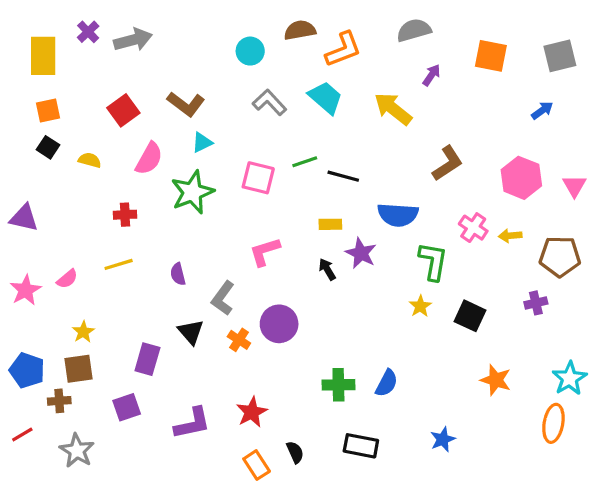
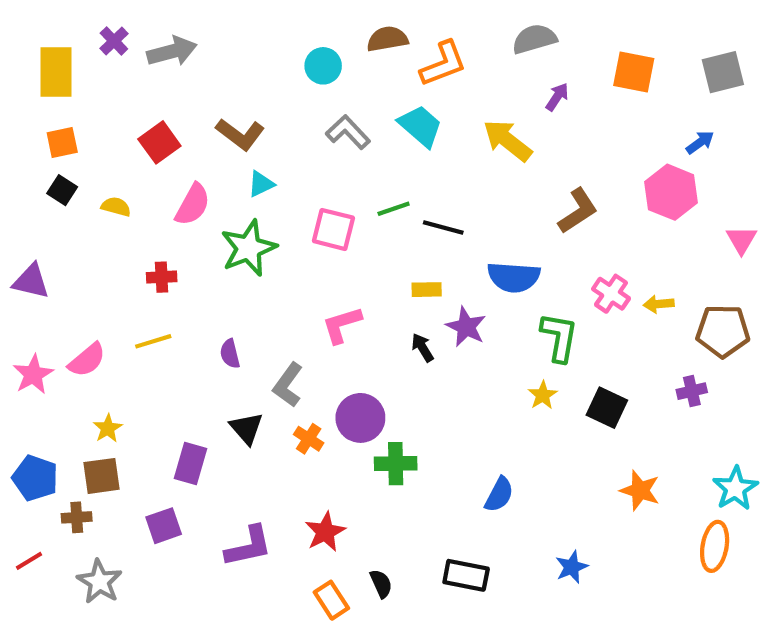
pink hexagon: (521, 178) -> (671, 192), moved
pink semicircle: (67, 279) -> (87, 360), size x1.4
green cross: (338, 385) -> (396, 464), moved

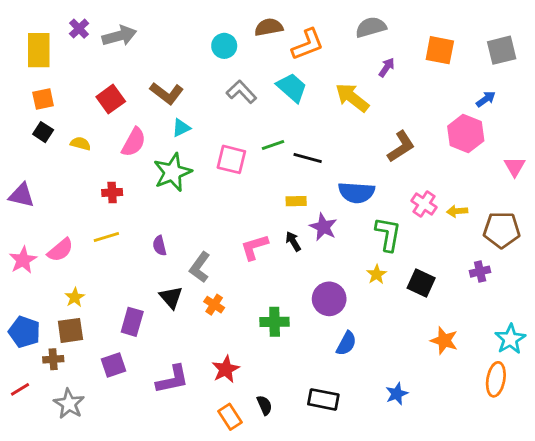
pink L-shape: (342, 325) -> (254, 247), moved
purple circle: (360, 418) -> (329, 299), moved

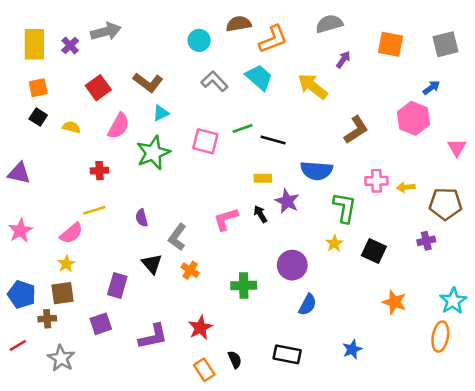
purple cross: (79, 29) -> (70, 46), moved
pink cross: (424, 204) -> (376, 181), turned -35
pink semicircle: (60, 250) -> (71, 233), moved

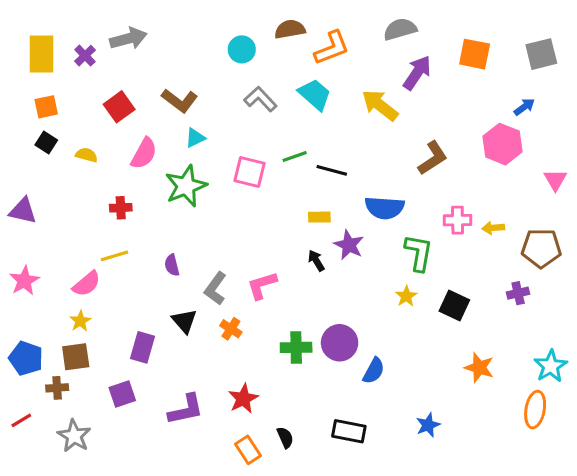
purple arrow: (343, 60) -> (417, 73), size x1.6
pink L-shape: (226, 219) -> (262, 285), moved
purple circle: (292, 265) -> (340, 343), moved

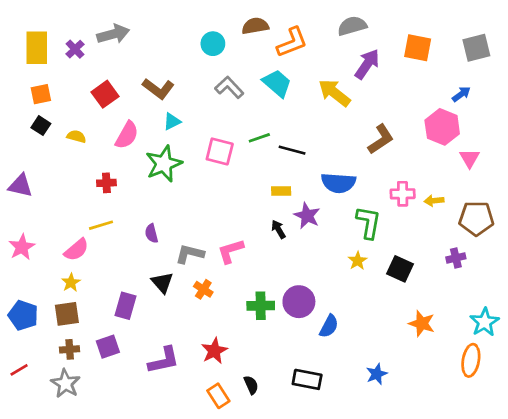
pink triangle: (555, 180) -> (470, 158), moved
gray L-shape: (215, 288) -> (190, 254), turned 68
brown cross: (57, 388) -> (70, 349), moved

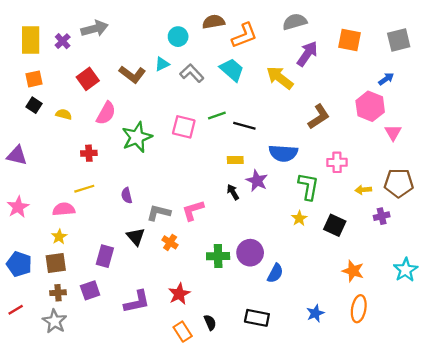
cyan triangle: (172, 121) -> (162, 64), moved
yellow arrow: (434, 201) -> (363, 190), moved
pink semicircle: (76, 250) -> (64, 209), turned -145
orange ellipse: (471, 360) -> (359, 309), moved

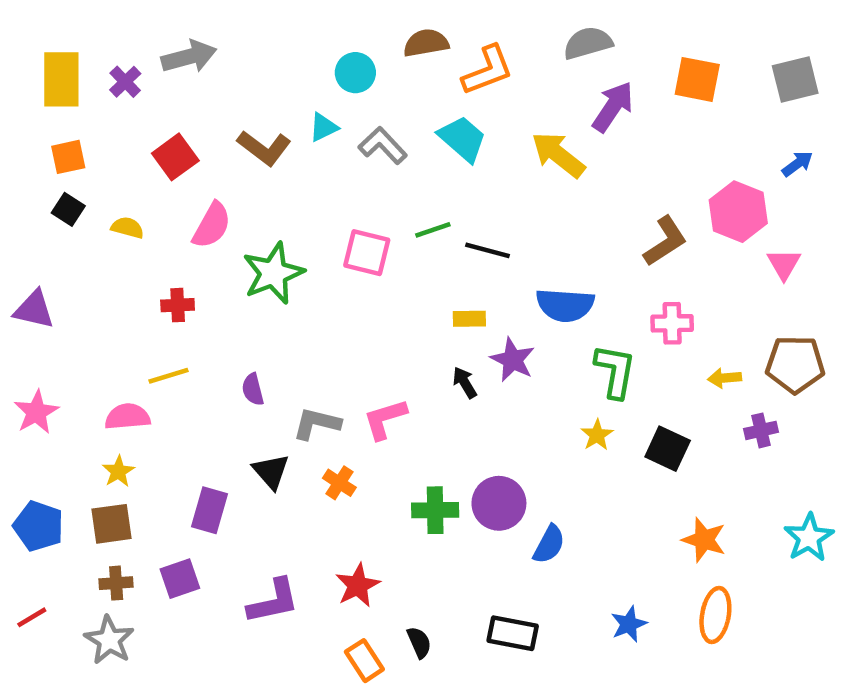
blue arrow: (386, 79) -> (797, 164), moved
brown L-shape: (319, 117) -> (665, 241), moved

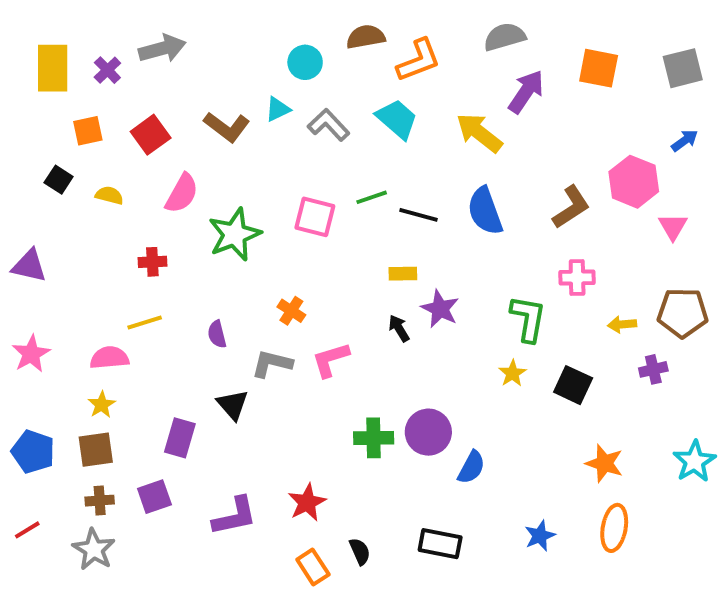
orange square: (68, 157) -> (88, 131), moved
blue semicircle: (565, 305) -> (485, 211), moved, turned 66
orange cross: (339, 483) -> (291, 311), moved

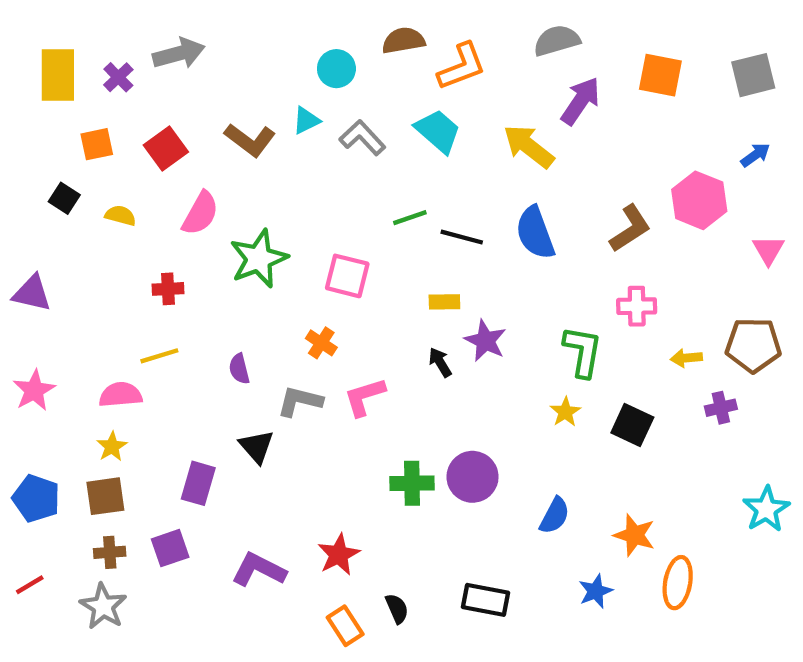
pink square: (315, 217) -> (347, 276), moved
pink triangle: (673, 227) -> (768, 250), moved
orange star: (604, 463) -> (634, 535), moved
blue semicircle: (471, 467) -> (555, 516), moved
purple L-shape: (235, 516) -> (259, 570), turned -141

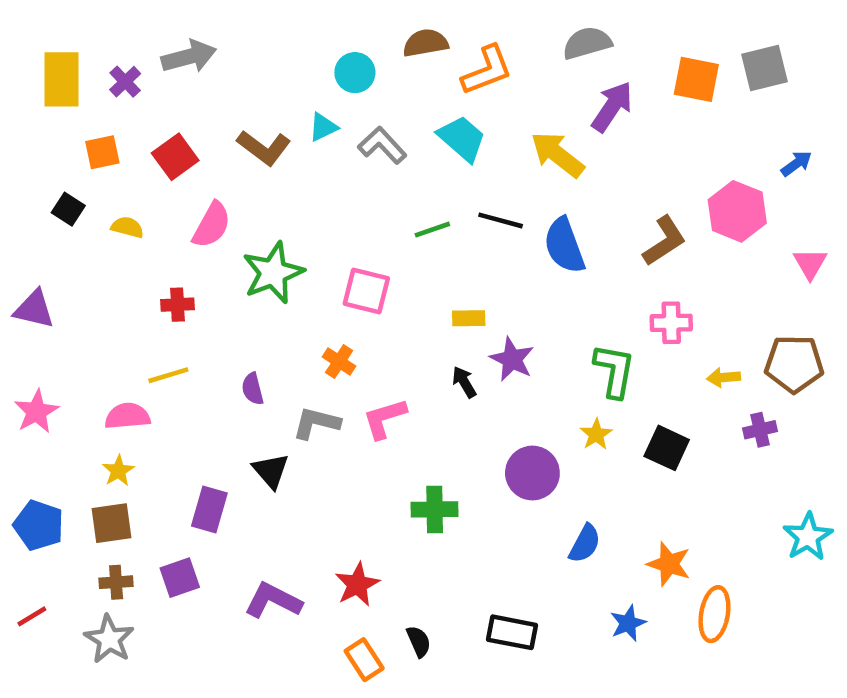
gray square: (753, 75) -> (765, 68), moved
black line: (462, 237) -> (501, 220), moved
purple circle: (473, 477) -> (532, 473), moved

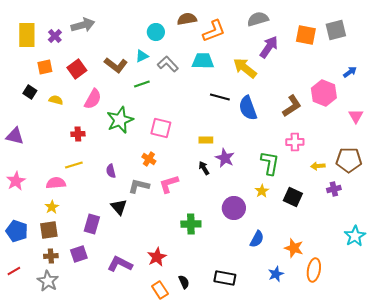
cyan trapezoid: (462, 139) -> (203, 61), turned -40
green line: (432, 230) -> (142, 84), moved

